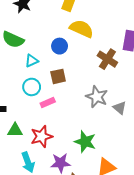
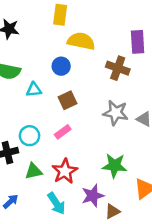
cyan triangle: (32, 61) -> (34, 90), turned 32
cyan circle: (32, 87) -> (30, 136), moved

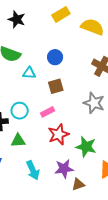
yellow rectangle: (60, 15) -> (61, 14), turned 42
yellow semicircle: (81, 41) -> (92, 27), moved
red star: (65, 171) -> (59, 134), moved

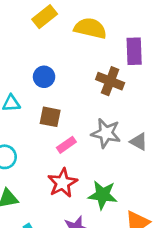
brown square: (56, 86) -> (50, 117), turned 35
pink rectangle: (48, 112) -> (66, 145), moved

